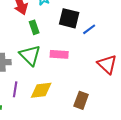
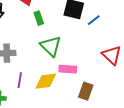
pink rectangle: (59, 54) -> (68, 69), moved
green triangle: (30, 55) -> (51, 46), moved

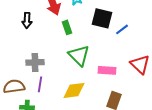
pink rectangle: (68, 69) -> (107, 70), moved
purple line: (20, 80) -> (40, 84), moved

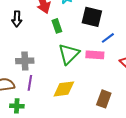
blue line: (122, 29) -> (108, 38), moved
green triangle: (79, 55) -> (69, 54), turned 30
pink rectangle: (107, 70) -> (95, 55), moved

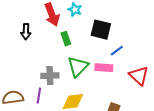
gray cross: (25, 61) -> (50, 76), moved

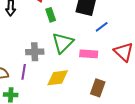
pink rectangle: (104, 68) -> (89, 54), moved

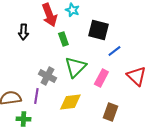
gray cross: (35, 52) -> (47, 76), turned 30
pink rectangle: (89, 54) -> (101, 78), turned -66

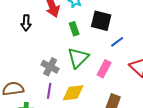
green rectangle: (63, 39) -> (74, 29), moved
purple line: (36, 96) -> (49, 91), moved

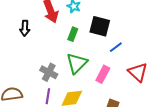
green rectangle: (74, 29) -> (73, 34), turned 40

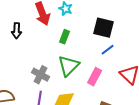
black square: (100, 26) -> (104, 28), moved

